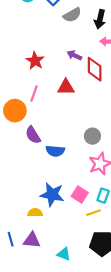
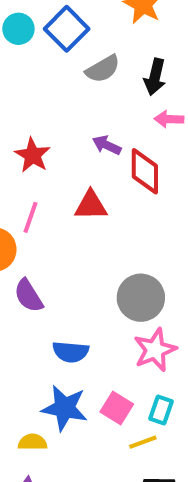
gray circle: (92, 136) -> (141, 298), size x1.5
blue semicircle: (55, 151) -> (71, 352), moved

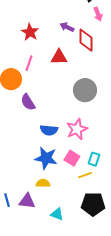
pink arrow: (169, 119) -> (98, 14), turned -112
gray circle: (141, 298) -> (85, 90), moved
pink star: (155, 350) -> (77, 129), moved
yellow semicircle: (33, 442) -> (43, 183), moved

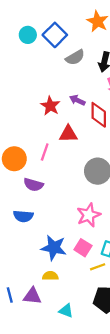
red star: (30, 32) -> (50, 106), moved
pink line: (29, 63) -> (45, 152), moved
purple semicircle: (28, 102) -> (33, 185), turned -42
blue semicircle: (49, 130) -> (23, 216), moved

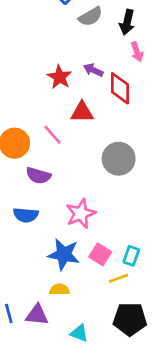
pink line: (45, 152) -> (52, 135), turned -60
pink star: (89, 215) -> (81, 214), moved

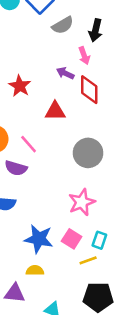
pink arrow: (137, 52) -> (84, 56), moved
red star: (60, 77) -> (20, 86), moved
pink line: (52, 135) -> (29, 144), moved
pink star: (81, 214) -> (82, 202), moved

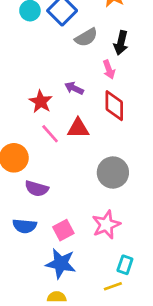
purple arrow: (65, 73) -> (74, 88), moved
pink line: (29, 144) -> (50, 134), moved
pink square: (72, 239) -> (63, 230), moved, turned 30

